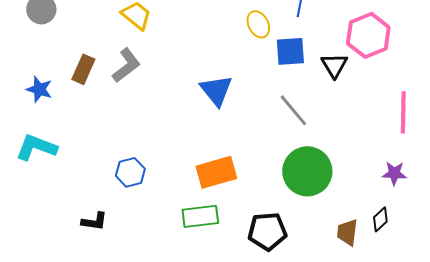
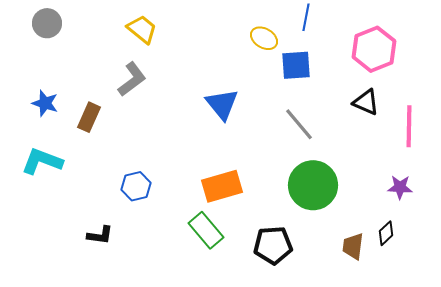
yellow ellipse: (258, 24) -> (264, 38), turned -32
black triangle: (334, 65) -> (366, 102), moved, turned -36
brown rectangle: (83, 69) -> (89, 117), moved
green rectangle: (200, 216) -> (206, 230), turned 57

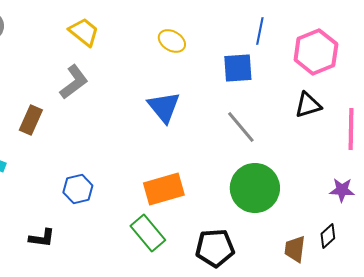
blue line: (306, 17) -> (260, 31), moved
yellow ellipse: (264, 38) -> (172, 41), moved
black triangle: (366, 102) -> (308, 105), turned -40

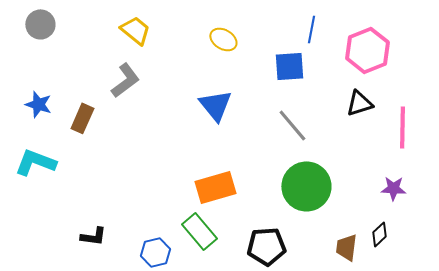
blue hexagon: (78, 189) -> (155, 252), moved

